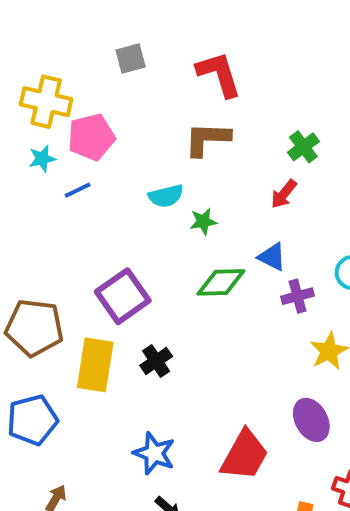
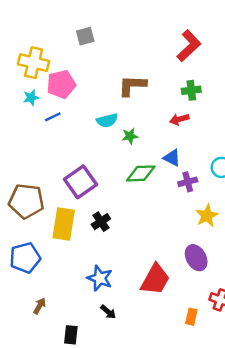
red L-shape: (219, 74) -> (189, 46), moved, turned 64
green cross: (303, 147) -> (191, 90), turned 30
red arrow: (284, 194) -> (179, 119), turned 36

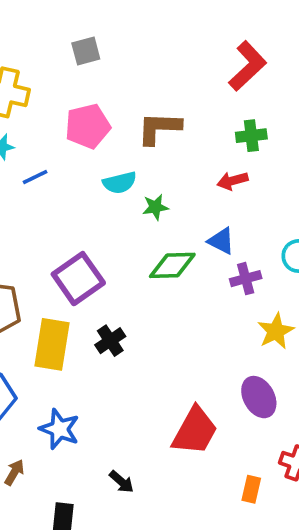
pink pentagon: (61, 84) -> (88, 126), moved
blue star: (100, 278) -> (59, 429), moved

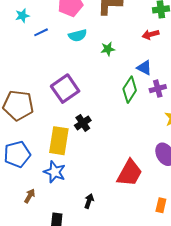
cyan semicircle: (120, 183) -> (78, 35), moved
green diamond: (172, 265) -> (130, 90), moved, turned -55
yellow rectangle: (52, 344) -> (59, 141), moved
black arrow: (122, 482) -> (89, 201), turned -112

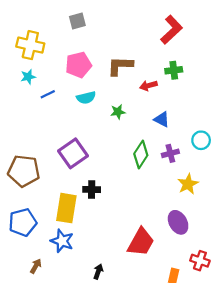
red arrow: (151, 34) -> (149, 86), moved
blue triangle: (144, 68) -> (162, 119), moved
black cross: (83, 123) -> (92, 190), turned 35

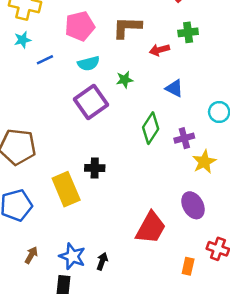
purple square: (73, 153) -> (91, 102), moved
purple cross: (170, 153) -> (184, 138), moved
yellow rectangle: (66, 208) -> (66, 189), turned -32
blue star: (62, 241) -> (72, 256), moved

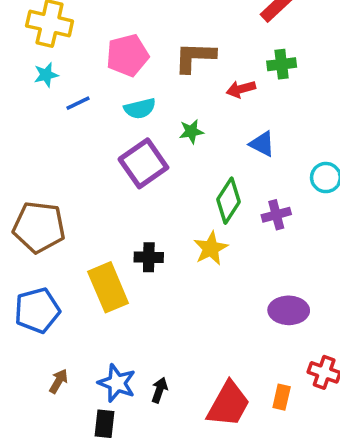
yellow star: (204, 162) -> (211, 248), moved
purple ellipse: (193, 205) -> (289, 310), turned -60
red trapezoid: (151, 228) -> (228, 404), moved

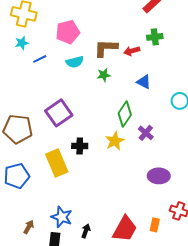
brown L-shape: (195, 57) -> (106, 48), moved
purple square: (143, 163) -> (59, 113), moved
purple cross: (276, 215) -> (146, 133), moved, turned -35
brown arrow: (58, 381) -> (29, 227), moved
black arrow: (159, 390) -> (86, 231), moved

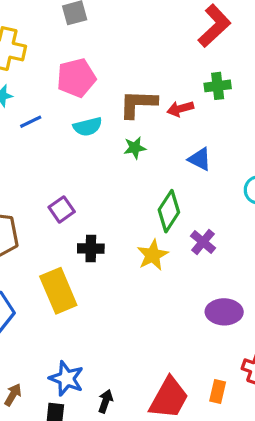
purple square: (59, 113) -> (62, 209), size x0.6
black cross: (80, 146) -> (91, 248), moved

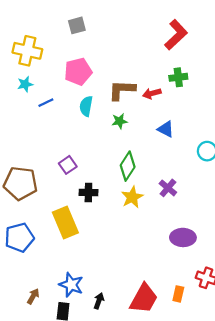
cyan semicircle: (88, 127) -> (86, 106), turned 114
green diamond: (169, 211) -> (128, 166), moved

